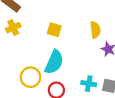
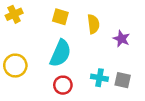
yellow semicircle: (95, 30) -> (93, 24), moved
yellow circle: (30, 77) -> (15, 66), moved

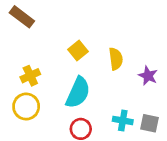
yellow cross: (14, 14) -> (30, 76), moved
yellow square: (60, 17) -> (78, 50), turned 35

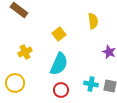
yellow semicircle: (116, 59) -> (93, 21), moved
yellow circle: (26, 107) -> (15, 83), moved

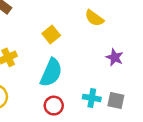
yellow semicircle: (93, 21) -> (94, 18), turned 133

